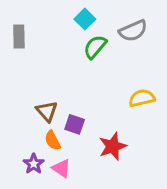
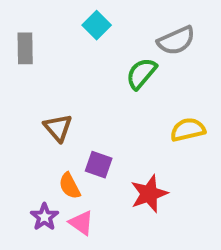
cyan square: (85, 19) -> (97, 25), moved
green semicircle: (95, 47) -> (141, 73), moved
brown triangle: (47, 111) -> (58, 128), moved

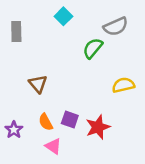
purple square: (99, 165) -> (70, 119), moved
purple star: (44, 217) -> (14, 130), moved

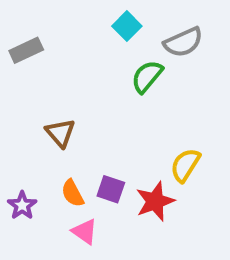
cyan square: (63, 16) -> (127, 26), moved
gray rectangle: (16, 32) -> (26, 50), turned 66
yellow semicircle: (123, 85) -> (185, 165), moved, turned -45

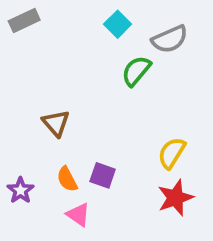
gray rectangle: (26, 50) -> (24, 21), moved
red star: (155, 201) -> (175, 198), moved

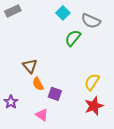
gray semicircle: (170, 39) -> (91, 21), turned 48
orange semicircle: (67, 179) -> (38, 84), moved

